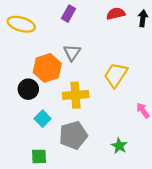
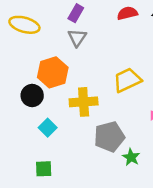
gray triangle: (72, 53) -> (77, 38), moved
yellow trapezoid: (116, 75) -> (127, 80), turned 32
gray pentagon: (73, 135) -> (109, 137), moved

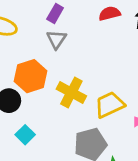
yellow trapezoid: (127, 80) -> (110, 105), moved
yellow cross: (84, 102) -> (71, 92), moved, turned 32

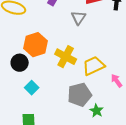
gray triangle: (56, 39) -> (79, 18), moved

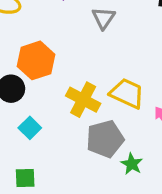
yellow cross: (66, 57) -> (83, 100), moved
yellow trapezoid: (94, 66) -> (127, 93), turned 50

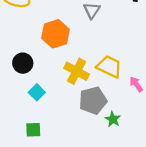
orange hexagon: (36, 60) -> (56, 34), moved

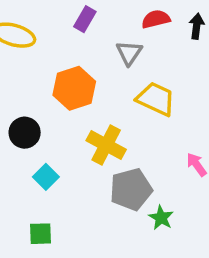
yellow trapezoid: (109, 67) -> (156, 99), moved

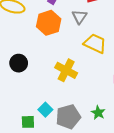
orange hexagon: (74, 88) -> (49, 23), moved
cyan square: (46, 177) -> (45, 110), moved
gray pentagon: (131, 189) -> (68, 117), moved

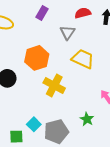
orange hexagon: (49, 23) -> (37, 58), moved
green star: (98, 113) -> (87, 119), moved

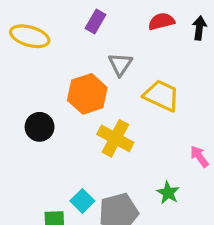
gray triangle: (67, 32) -> (120, 64), moved

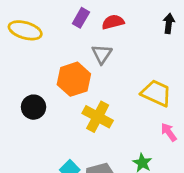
red semicircle: (161, 21) -> (113, 22), moved
yellow trapezoid: (161, 96) -> (156, 93), moved

